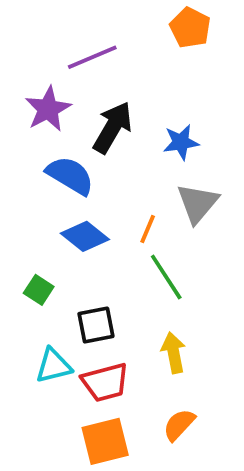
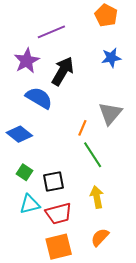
blue star: (181, 142) -> (111, 58), moved
blue diamond: (85, 236) -> (19, 134), moved
green square: (39, 290) -> (25, 172), moved

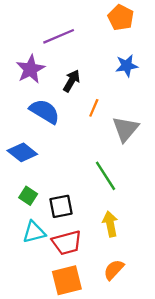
black arrow: (63, 71) -> (72, 81), size x0.7
orange line: (82, 128) -> (94, 108), moved

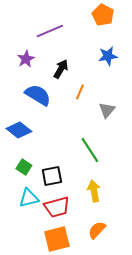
purple star: (30, 69) -> (26, 59), size x0.7
gray triangle: (125, 129) -> (107, 110), size x0.7

